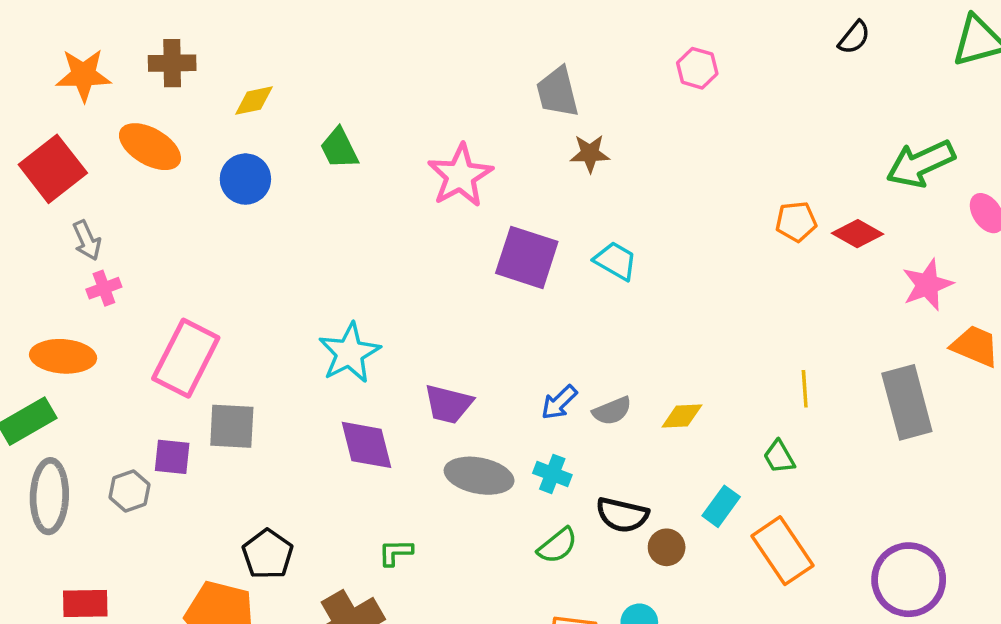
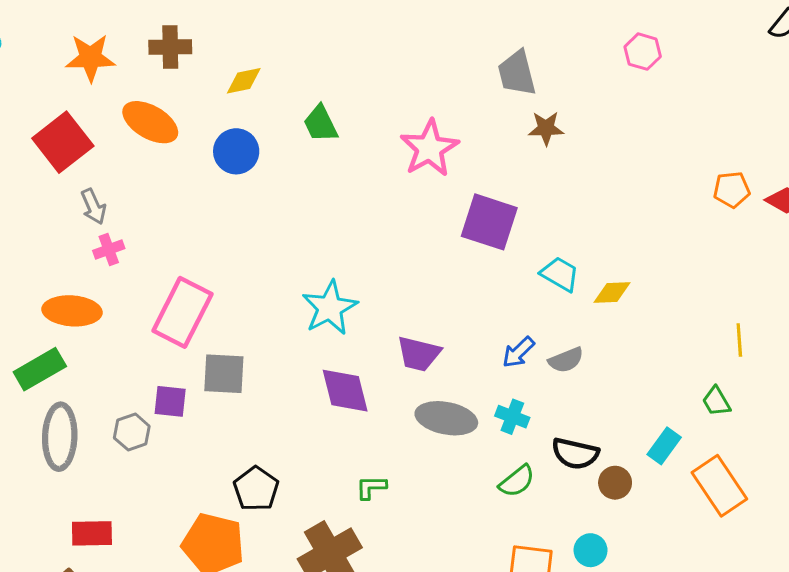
cyan trapezoid: (615, 261) -> (560, 274), moved
yellow diamond: (682, 416) -> (612, 292), moved

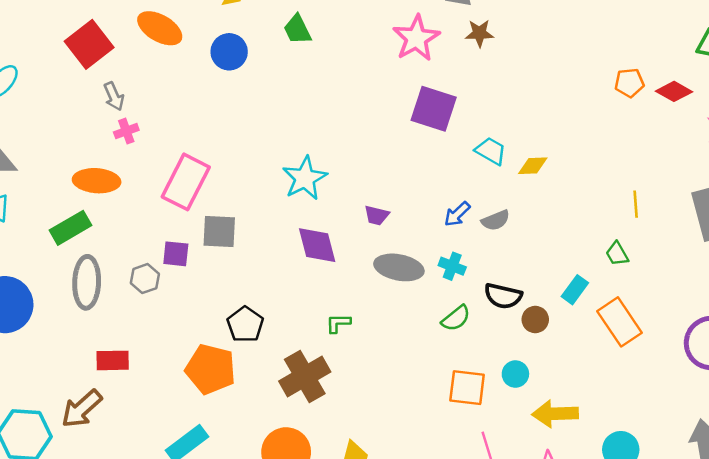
pink star: (429, 148) -> (416, 38), moved
purple trapezoid: (419, 354) -> (377, 215), size x0.7

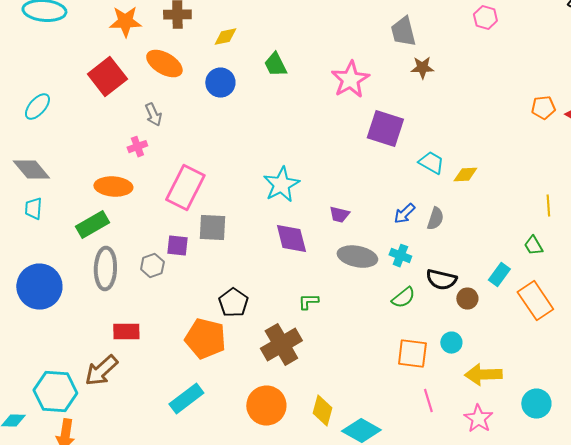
pink star: (416, 38) -> (350, 80), moved
gray arrow: (114, 96) -> (153, 115), moved
gray semicircle: (496, 220) -> (435, 219), turned -50

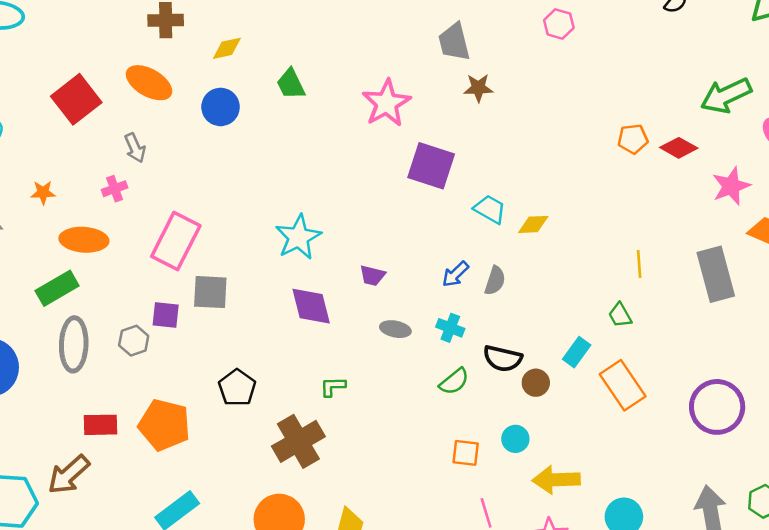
orange star: (125, 22) -> (43, 193), moved, size x0.6
gray ellipse: (357, 257) -> (395, 329), size x0.6
orange pentagon: (205, 339) -> (164, 425), moved
orange square: (412, 354) -> (466, 453), size x0.7

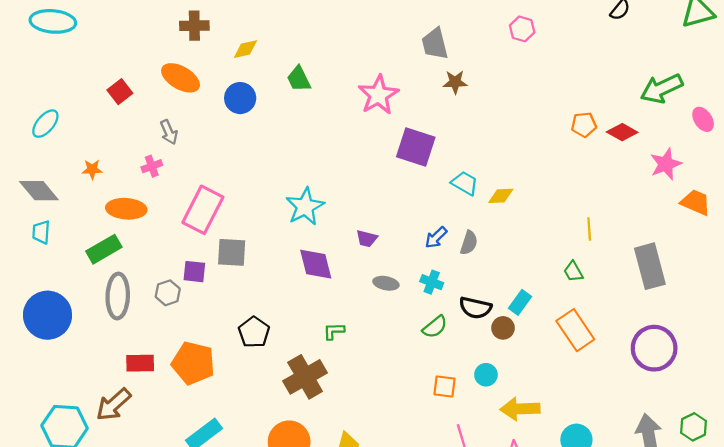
red square: (76, 99) -> (120, 92), size x0.6
gray rectangle: (716, 274) -> (650, 266), moved
cyan rectangle: (577, 352) -> (520, 302), moved

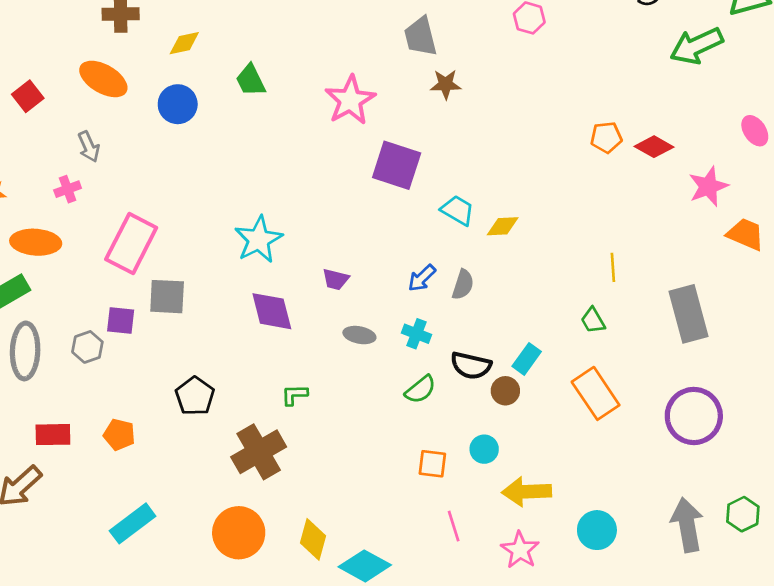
green arrow: (662, 88) -> (696, 46), moved
orange pentagon: (193, 363) -> (119, 435), size x0.6

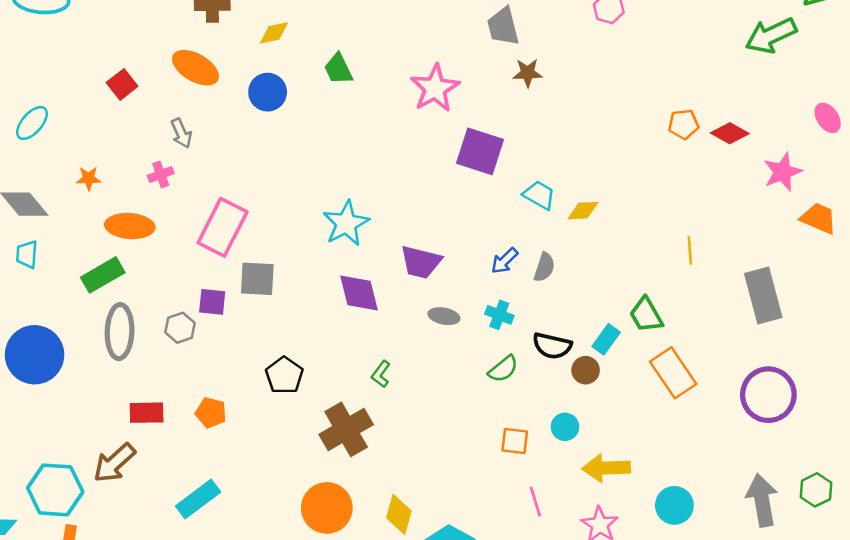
purple trapezoid: (336, 279) -> (421, 262), size x1.6
green trapezoid: (593, 320) -> (646, 315), moved, size x1.4
green L-shape: (294, 395) -> (381, 374), turned -52
cyan rectangle: (133, 523) -> (198, 499), moved

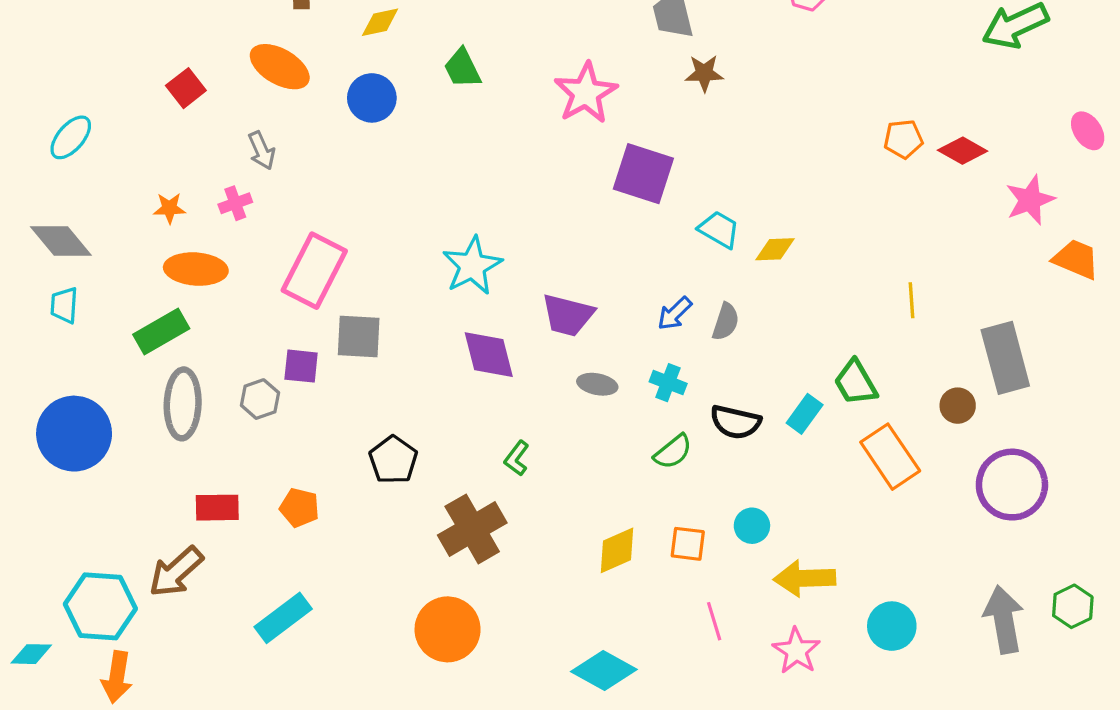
orange star: (89, 178) -> (169, 208), moved
brown circle: (586, 370) -> (958, 406), moved
yellow diamond: (399, 514) -> (617, 550), moved, turned 51

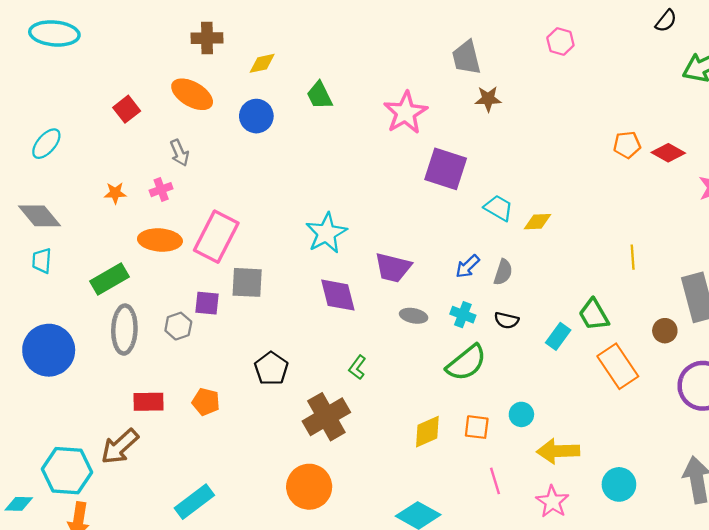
orange ellipse: (196, 269) -> (160, 240), moved
black semicircle: (735, 422) -> (506, 320), moved, size x0.7
green semicircle: (673, 452) -> (466, 363), size x1.5
cyan rectangle: (283, 618) -> (194, 502), moved

